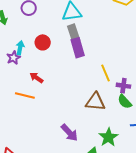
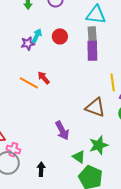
red arrow: (36, 78) -> (44, 78), moved

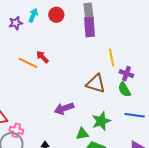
purple star: (28, 44) -> (16, 23), moved
purple arrow: (62, 130) -> (64, 108), turned 102
green triangle: (79, 157) -> (82, 134), turned -40

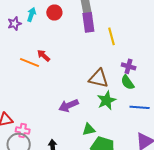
yellow line: (112, 58) -> (111, 36), moved
green star: (101, 121) -> (107, 100), moved

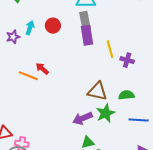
purple cross: (129, 66) -> (127, 60), moved
green semicircle: (128, 82) -> (126, 95), turned 119
purple arrow: (69, 105) -> (83, 118), moved

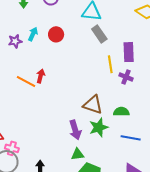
gray rectangle: (85, 20) -> (99, 34), moved, turned -30
purple rectangle: (87, 35) -> (129, 52), moved
red arrow: (42, 69) -> (41, 76), turned 56
purple arrow: (83, 118) -> (75, 130), turned -90

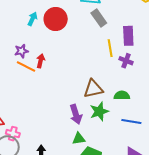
red circle: (56, 34) -> (56, 19), size x1.5
purple star: (15, 41) -> (21, 51), moved
brown triangle: (93, 105) -> (93, 89), turned -30

